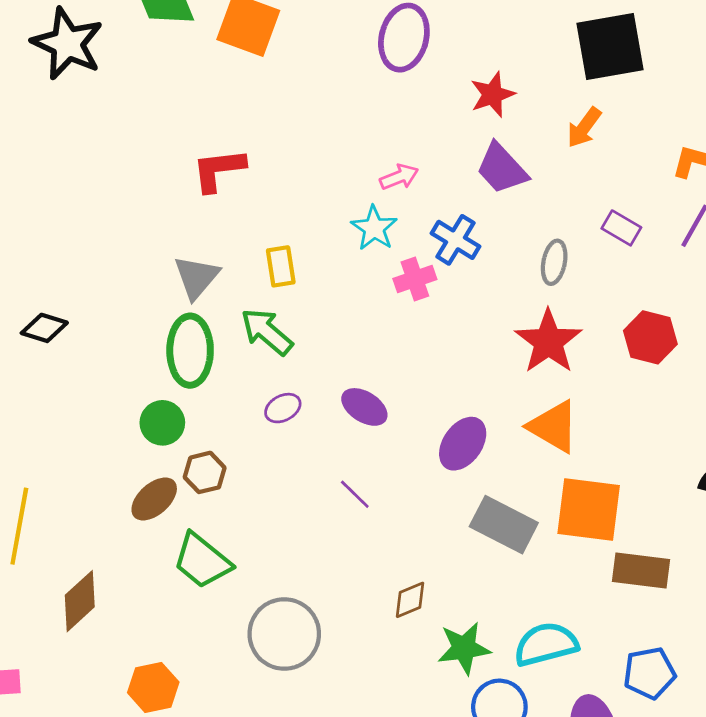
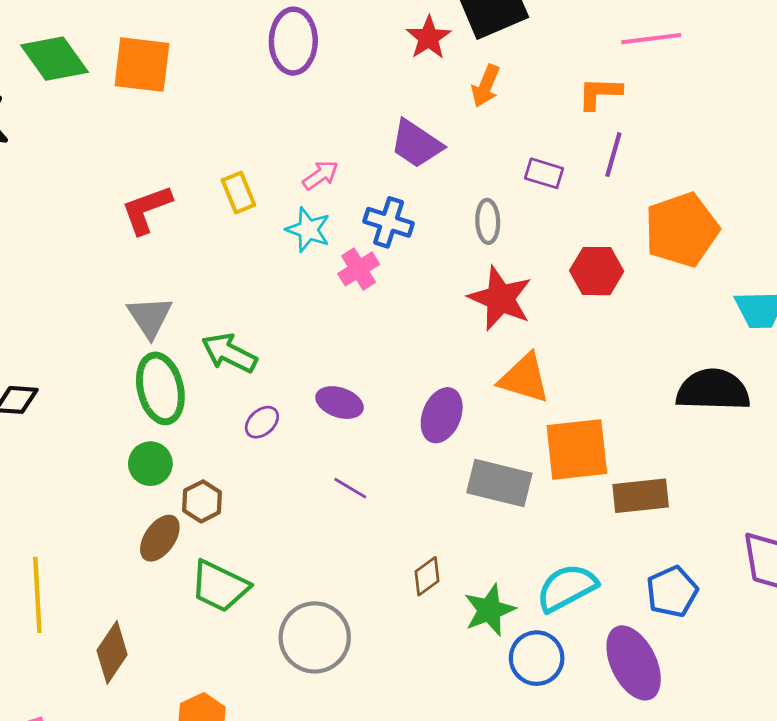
red star: (492, 94) -> (429, 38), moved
yellow rectangle: (281, 266) -> (238, 193), moved

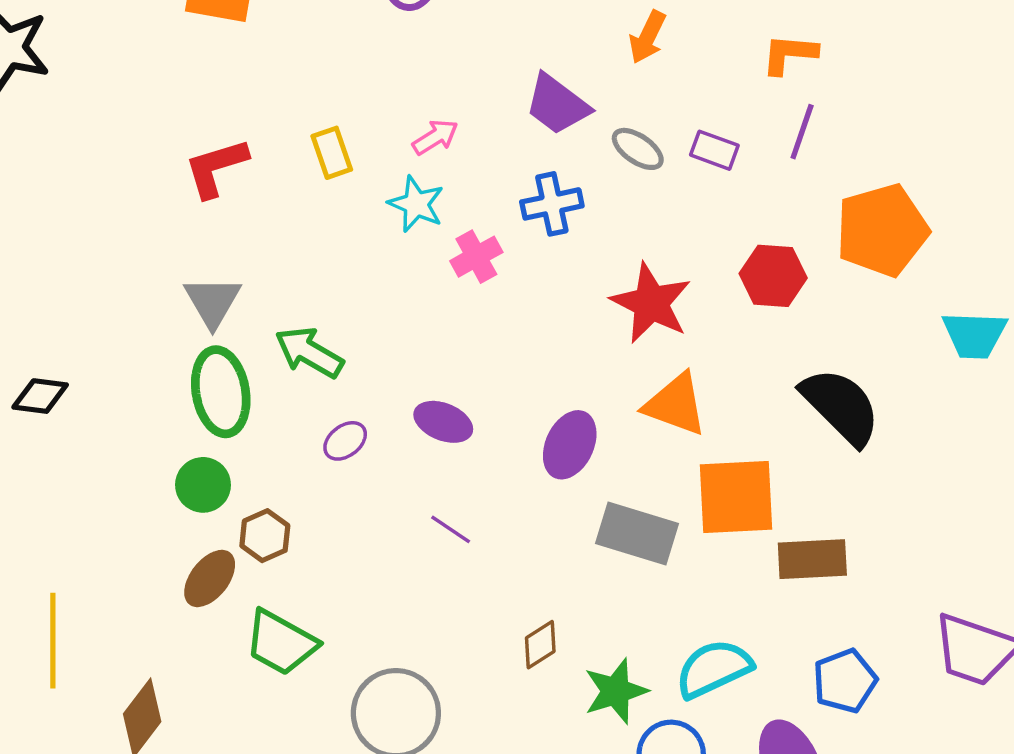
gray ellipse: (488, 221) -> (638, 149), moved, turned -57
blue cross: (389, 222) -> (552, 204), moved, turned -33
black semicircle: (713, 390) -> (841, 406), moved, turned 40

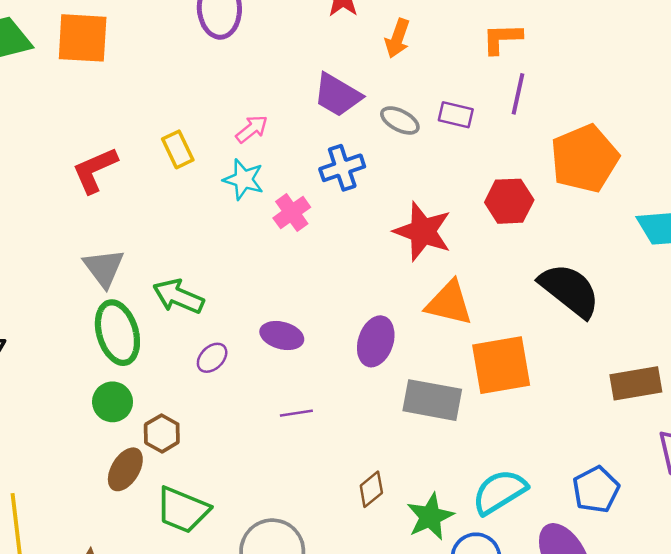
purple line: (451, 529) -> (296, 413), turned -36
brown rectangle: (812, 559) -> (636, 383), moved

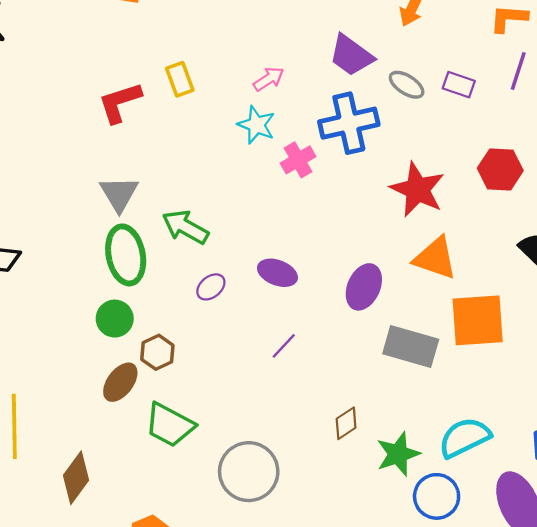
yellow rectangle: (178, 149) -> (180, 79), moved
blue cross: (342, 168) -> (349, 123), size x1.4
purple line: (296, 413) -> (284, 346), turned -44

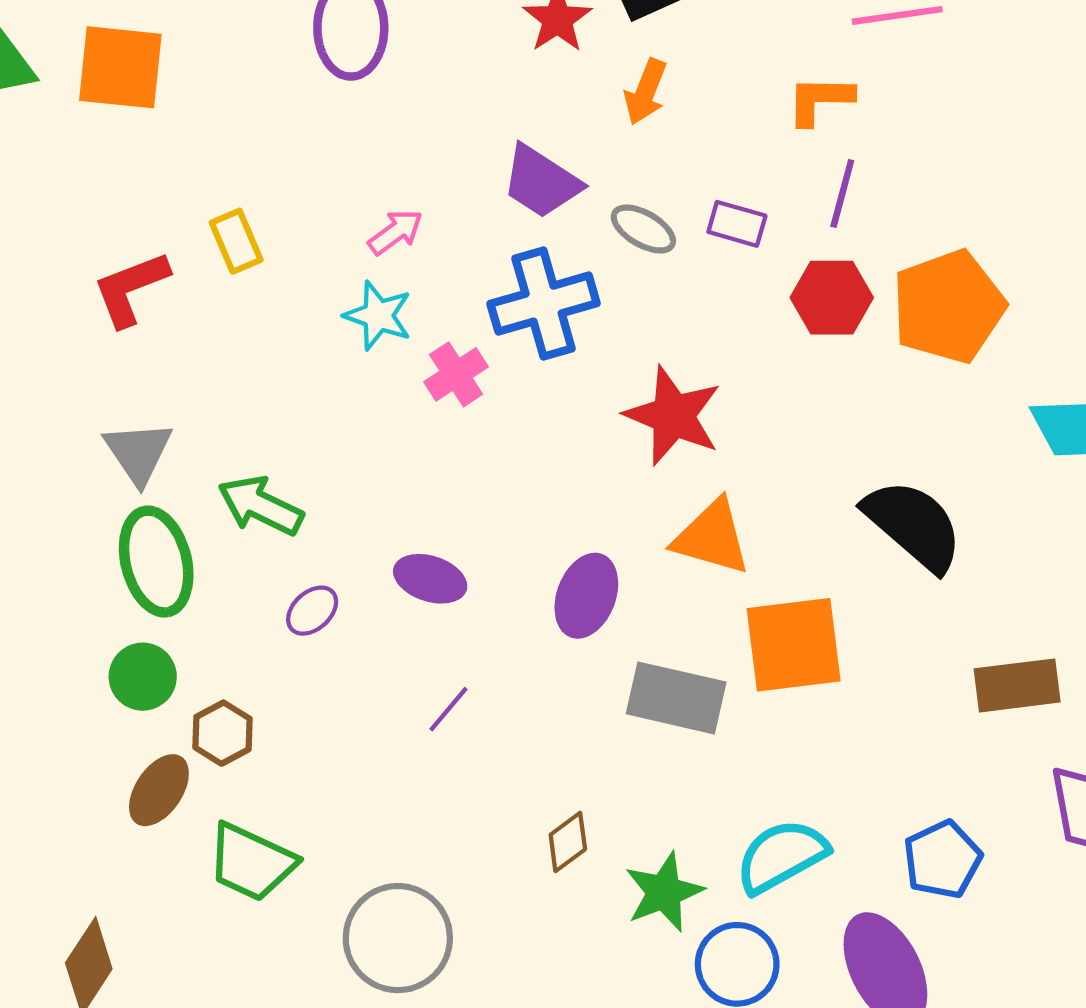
red hexagon: (500, 169) -> (832, 298), moved

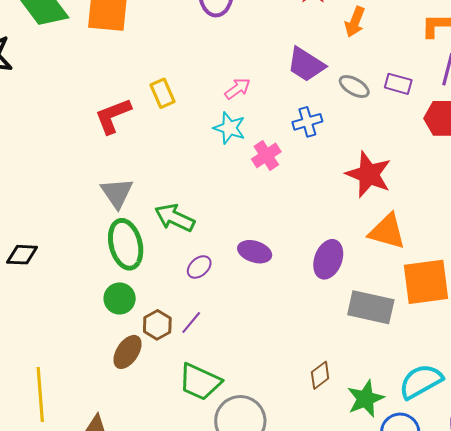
blue cross: (544, 304) -> (307, 122), size x0.6
purple line: (449, 709) -> (191, 322), moved
green trapezoid: (251, 862) -> (200, 382), moved

